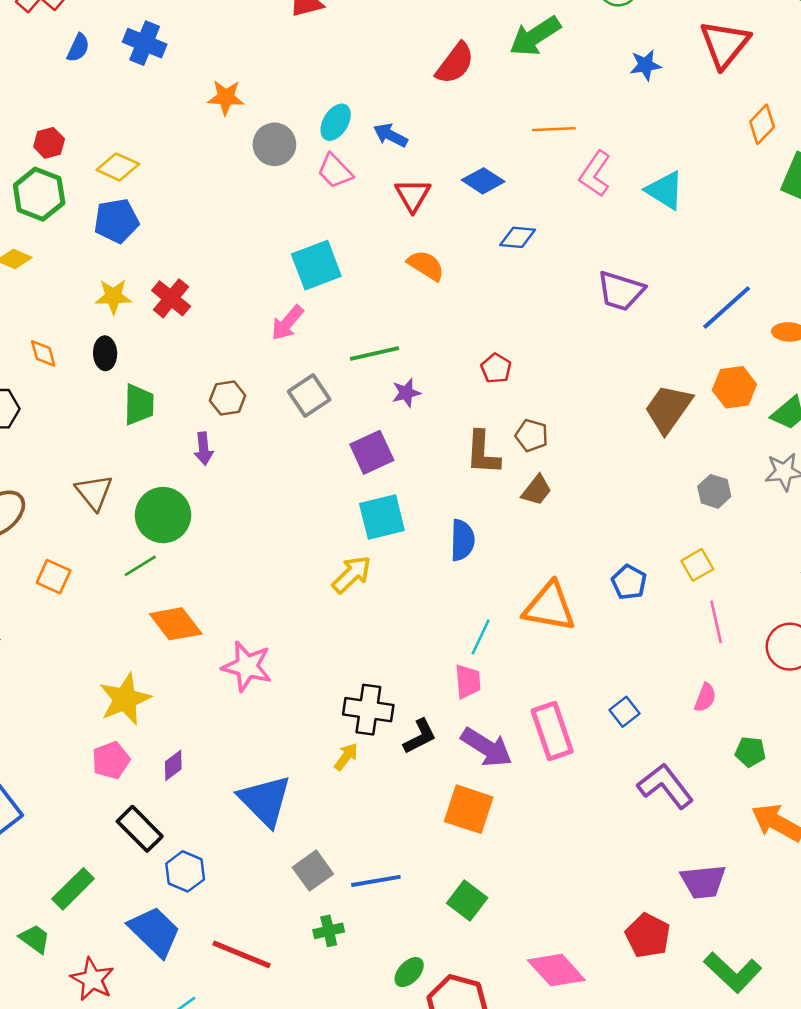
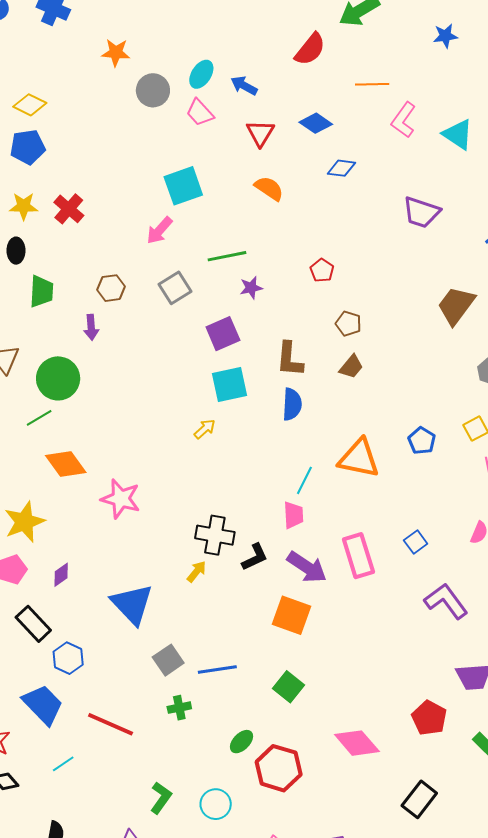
red semicircle: (455, 63) -> (310, 49), moved
brown L-shape: (483, 453) -> (290, 359), moved
yellow arrow: (352, 574) -> (205, 429), size x0.7

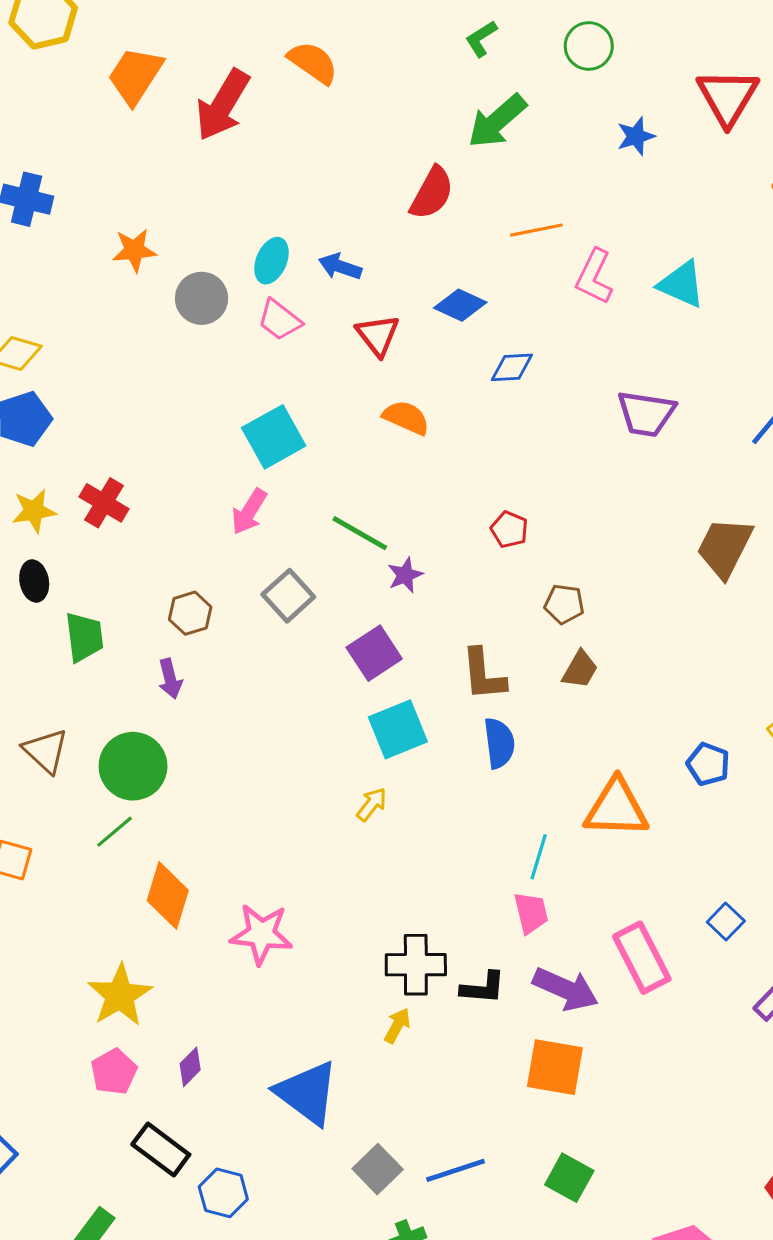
green line: (227, 256) -> (360, 533), turned 51
orange diamond: (66, 464) -> (168, 895), turned 63
black L-shape: (255, 557) -> (483, 988), turned 40

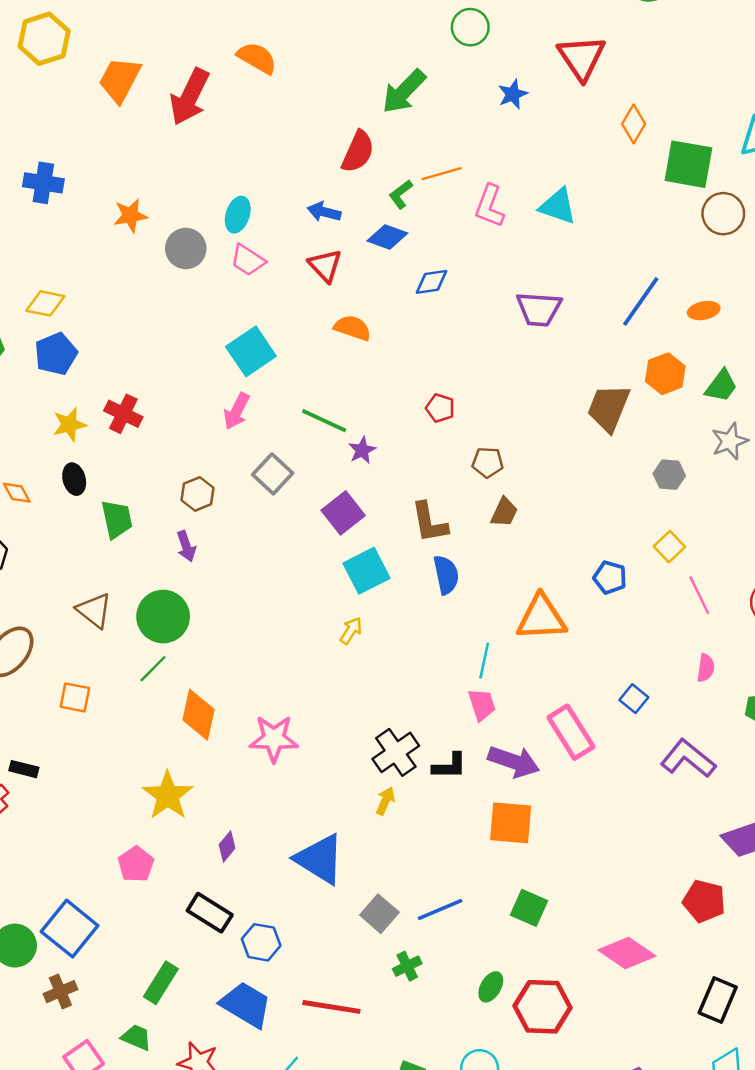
green L-shape: (481, 39) -> (401, 194), moved
blue arrow: (340, 267) -> (324, 212), moved
black cross: (416, 965) -> (396, 752), turned -30
pink pentagon: (114, 1072) -> (136, 864), moved

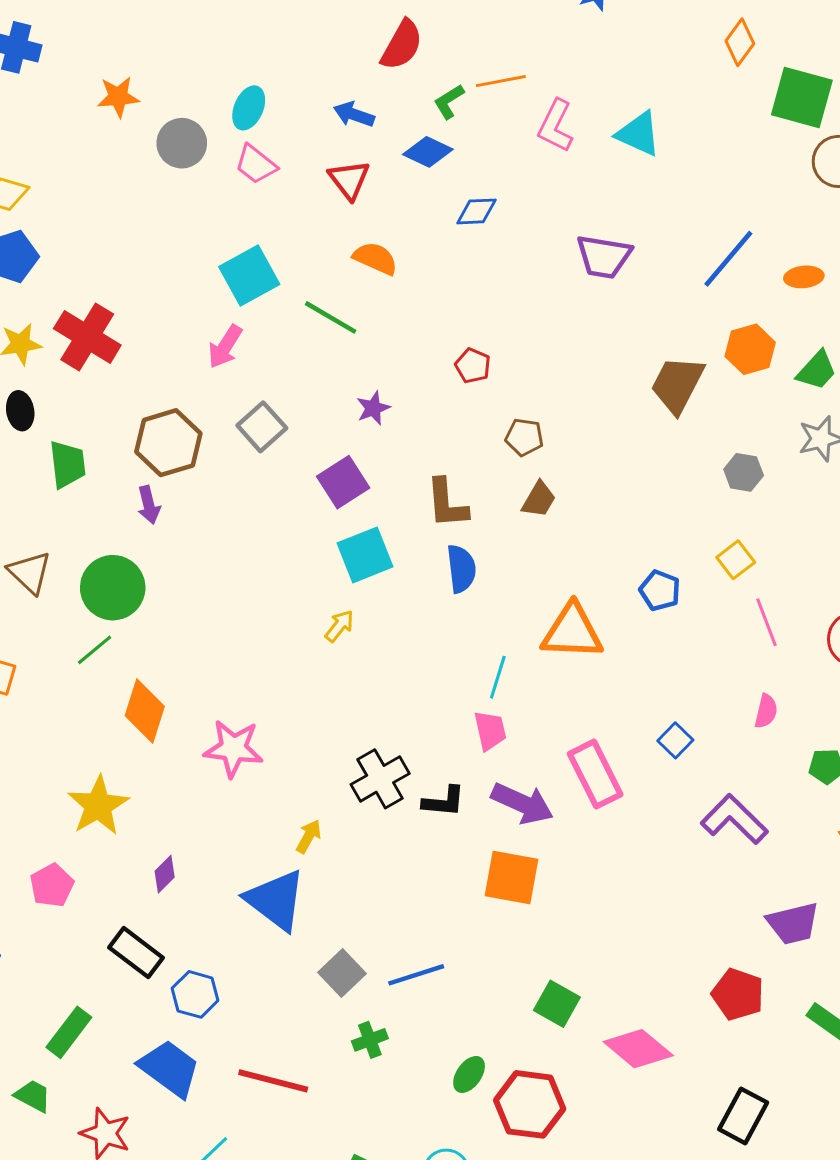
red cross: (123, 414) -> (87, 337), size x1.4
green line: (324, 421) -> (331, 317), moved
brown hexagon: (197, 494) -> (168, 443), size x1.6
yellow arrow: (385, 801) -> (309, 836), moved
green square: (529, 908) -> (557, 1004), moved

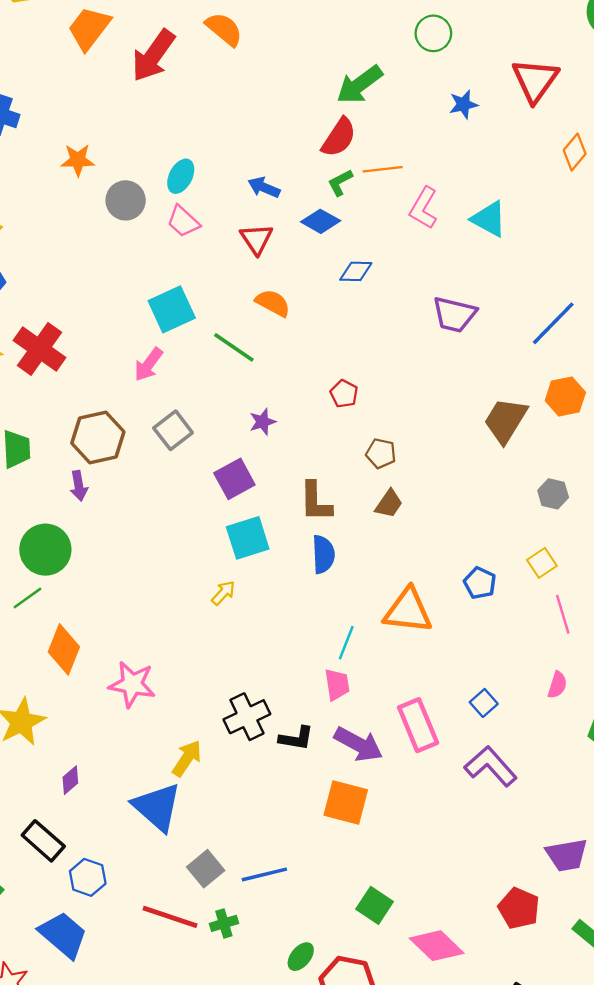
red semicircle: (402, 45) -> (339, 137), moved
purple L-shape: (734, 819) -> (491, 766), moved
yellow arrow: (309, 836) -> (187, 758), size x1.4
red line: (273, 1081) -> (170, 917), moved

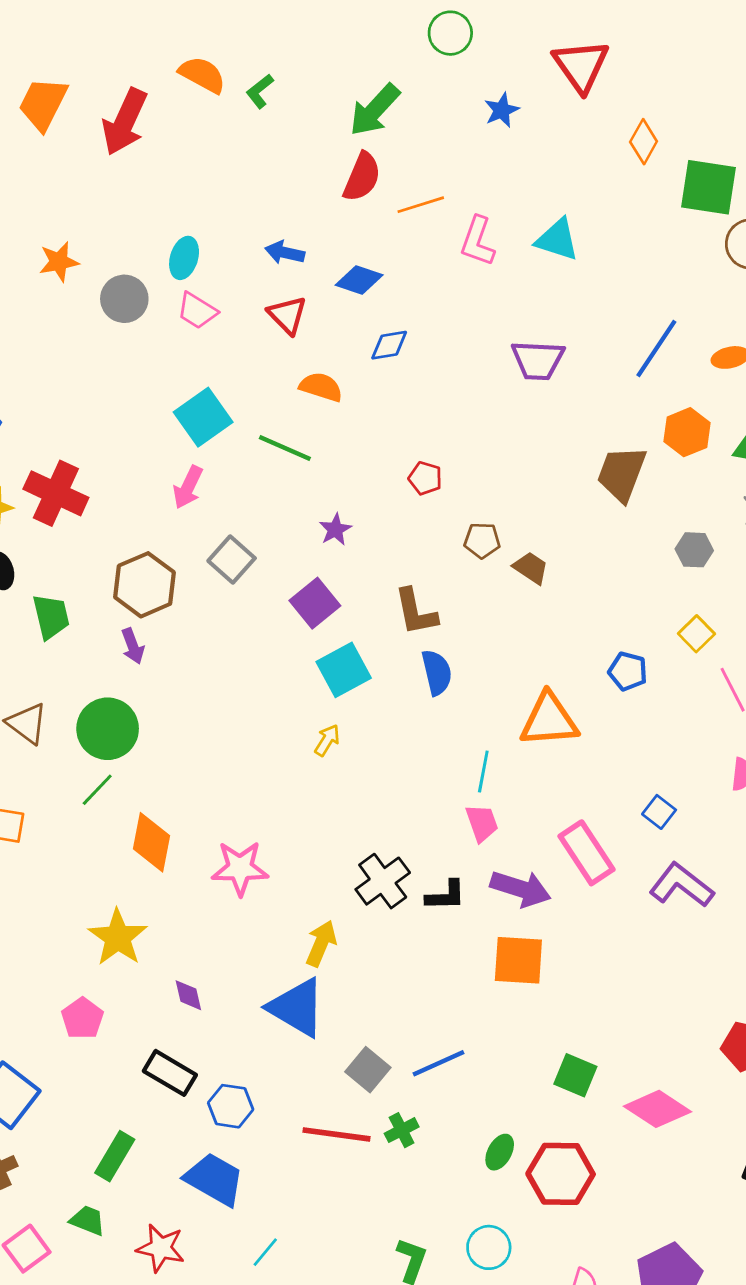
green L-shape: (340, 183) -> (260, 91), moved
blue diamond: (356, 271) -> (389, 345), moved
brown trapezoid: (389, 504) -> (531, 568), moved, turned -80
purple diamond: (70, 780) -> (188, 995), turned -52

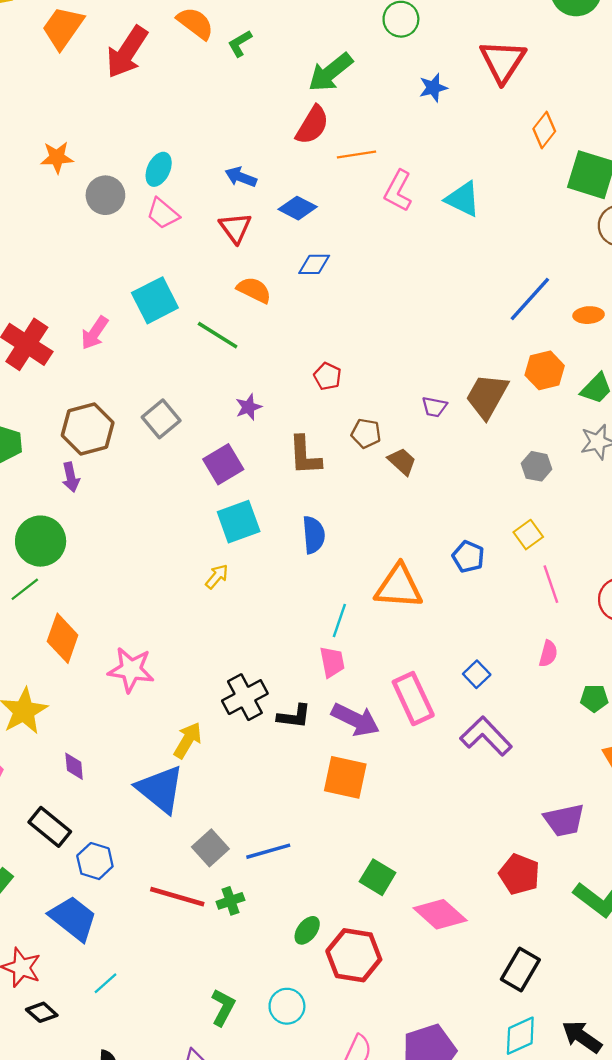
purple trapezoid: (538, 360) -> (434, 407), moved, size x0.6
pink arrow: (188, 487) -> (95, 333), moved
brown L-shape: (416, 612) -> (305, 456), moved

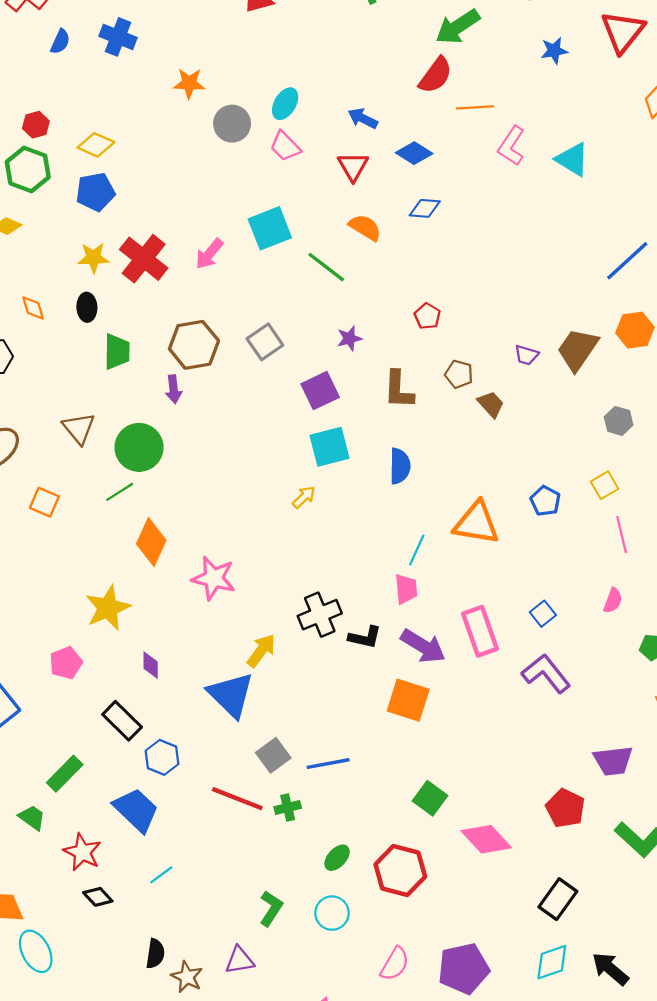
green ellipse: (307, 930) -> (337, 858), moved

